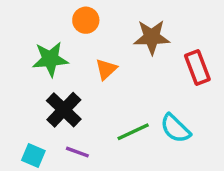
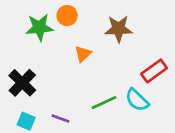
green star: (50, 59) -> (39, 27), moved
red rectangle: (197, 68) -> (154, 71), moved, turned 75
black cross: (64, 110) -> (22, 83), moved

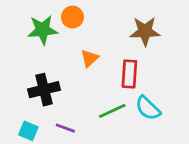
brown star: (118, 29) -> (145, 31), moved
red rectangle: (154, 71) -> (129, 74), moved, turned -50
black cross: (22, 83) -> (44, 90), moved, turned 32

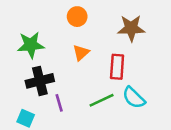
orange circle: (72, 17) -> (77, 17), moved
green star: (43, 30) -> (31, 45), moved
purple line: (65, 128) -> (59, 103), moved, turned 54

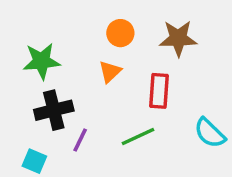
orange circle: (77, 17) -> (120, 33), moved
cyan semicircle: (134, 98) -> (210, 133), moved
purple line: (59, 103) -> (80, 140), turned 42

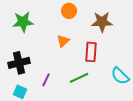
orange circle: (120, 33) -> (69, 11), moved
green star: (41, 61) -> (23, 22), moved
black cross: (54, 110) -> (19, 63), moved

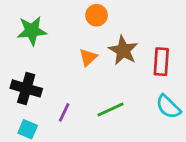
brown star: (102, 22) -> (123, 50), moved, turned 30
red rectangle: (91, 52) -> (161, 62), moved
black cross: (19, 63) -> (26, 88), turned 30

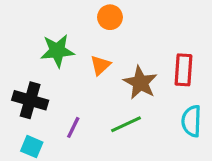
green star: (32, 31) -> (57, 51), moved
brown star: (123, 50) -> (140, 83), moved
cyan semicircle: (168, 107) -> (191, 121), turned 48

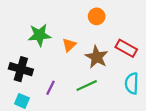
orange circle: (110, 17) -> (97, 16), moved
red rectangle: (183, 70) -> (126, 48), turned -65

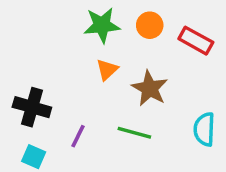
green star: (39, 35) -> (102, 25), moved
red rectangle: (126, 48) -> (196, 41), moved
green line: (87, 86) -> (134, 133), turned 40

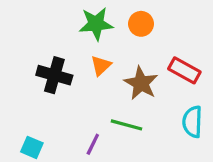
red rectangle: (196, 41) -> (184, 70), moved
black cross: (32, 107) -> (54, 75), moved
purple line: (78, 136) -> (93, 144), moved

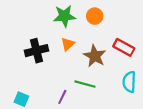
black cross: (54, 75) -> (36, 51), turned -30

